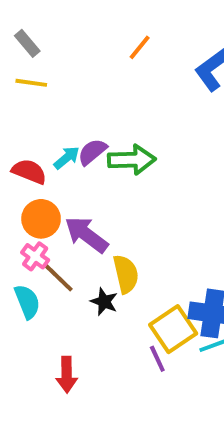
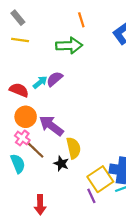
orange line: (140, 47) -> (81, 20), turned -56
green arrow: (132, 160) -> (69, 45), moved

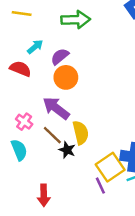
cyan arrow: (40, 82) -> (35, 47), moved
orange circle: (26, 117) -> (66, 77), moved
brown line: (36, 150) -> (52, 135), moved

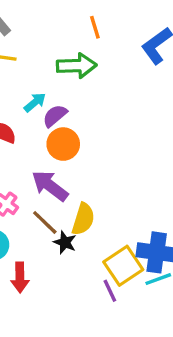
cyan arrow: (35, 47) -> (35, 102), moved
yellow semicircle: (81, 133) -> (83, 219), turned 30
red arrow: (44, 195) -> (20, 277), moved

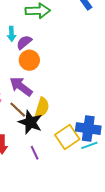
cyan arrow: (35, 102) -> (11, 34), turned 128
black star: (65, 242) -> (30, 122), size x1.6
purple line: (110, 291) -> (35, 153), moved

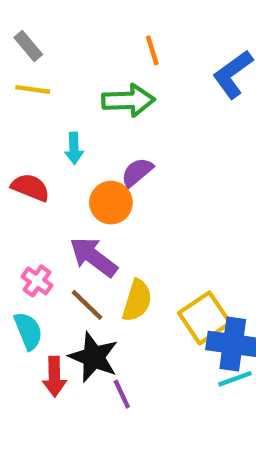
purple semicircle: (24, 42) -> (137, 172), moved
black star: (30, 122) -> (94, 357), moved
yellow square: (67, 137) -> (204, 318), moved

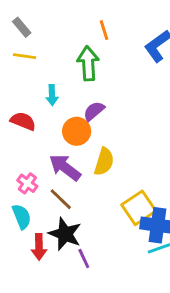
green arrow: (128, 100) -> (88, 63), turned -92
yellow semicircle: (137, 301) -> (104, 162), moved

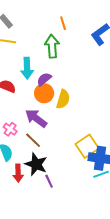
cyan arrow: (52, 95) -> (27, 68), size x1.5
purple semicircle: (94, 111) -> (44, 79), moved
yellow semicircle: (104, 162) -> (63, 99), moved

